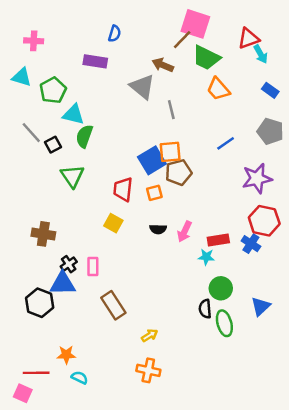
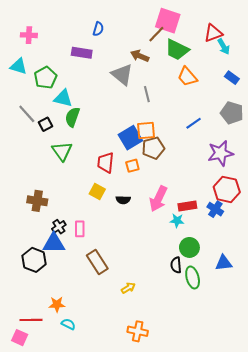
black semicircle: (158, 229) -> (123, 200), moved
pink arrow: (185, 232) -> (158, 199), size x1.4
blue triangle: (261, 306) -> (224, 263), turned 36
orange cross: (148, 370) -> (138, 331), moved

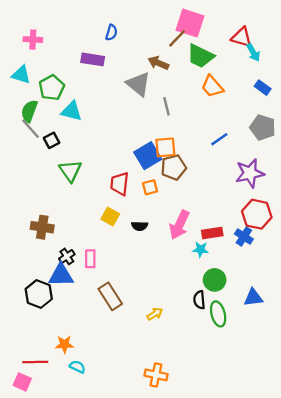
red triangle: (213, 33) -> (242, 37), turned 36
green semicircle: (72, 117) -> (29, 111), moved
yellow arrow: (128, 288) -> (155, 314), moved

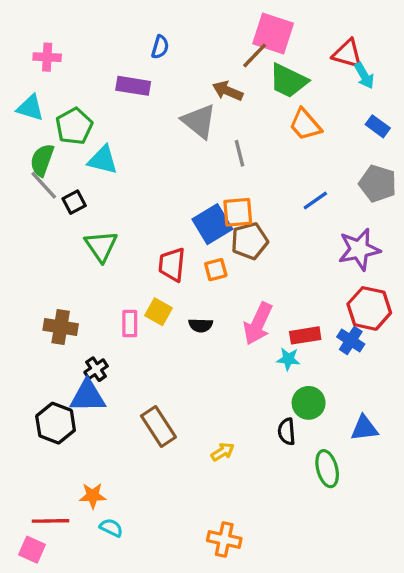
pink rectangle: (90, 259) -> (130, 324), moved
green ellipse: (218, 314) -> (327, 469), moved

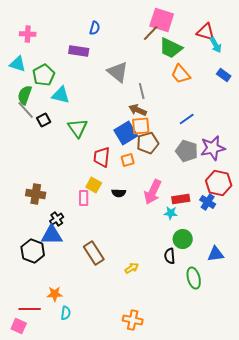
brown arrow: (228, 91) -> (138, 110), moved
gray pentagon: (378, 184) -> (187, 151), moved
green triangle: (101, 246) -> (78, 128), moved
pink rectangle: (130, 324) -> (84, 198), moved
cyan semicircle: (111, 528) -> (66, 313), turned 72

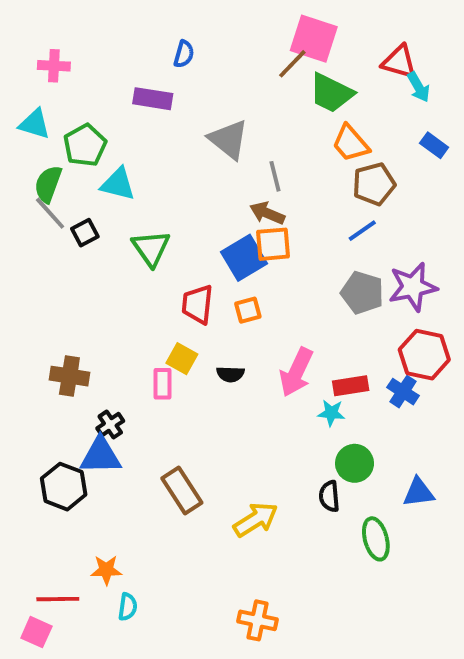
brown pentagon: (148, 143) -> (374, 184), moved
yellow arrow: (132, 268) -> (256, 520), size x1.6

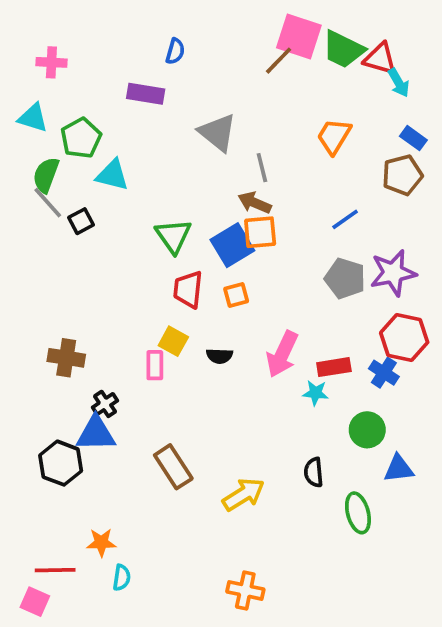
green trapezoid: (331, 93) -> (343, 49), moved
orange trapezoid: (351, 143) -> (334, 136), turned 72
brown pentagon: (374, 184) -> (402, 175), moved
green triangle: (151, 248) -> (173, 236), moved
green circle: (355, 463) -> (367, 430), moved

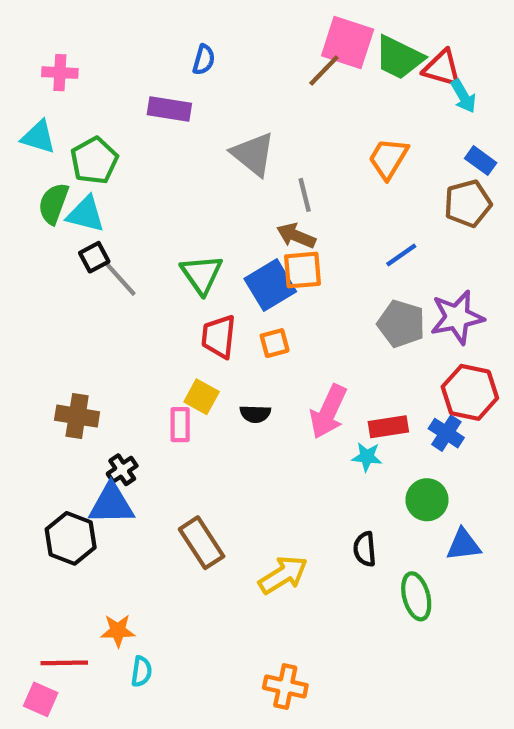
cyan triangle: (112, 175) -> (86, 214), moved
gray line: (48, 203) -> (120, 279), moved

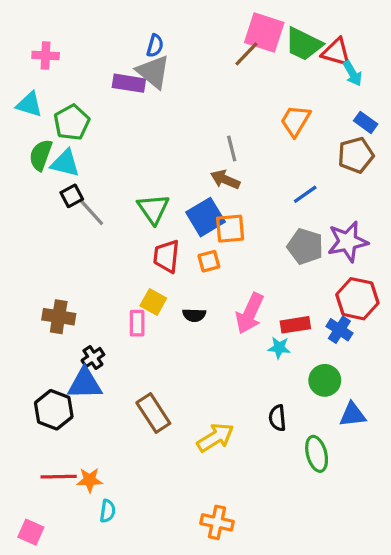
gray triangle: (253, 154) -> (153, 72), moved
orange square: (302, 270) -> (230, 229), moved
red line: (64, 663) -> (59, 477), moved

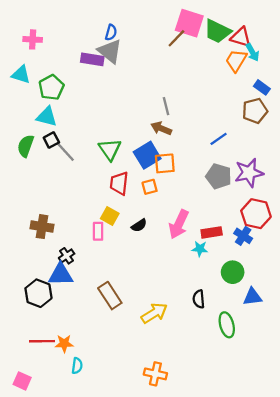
orange trapezoid: (295, 121) -> (236, 61), moved
green semicircle: (41, 155) -> (26, 146), moved
black semicircle: (194, 315) -> (139, 225), turned -35

